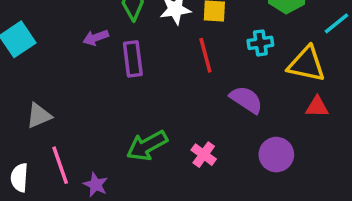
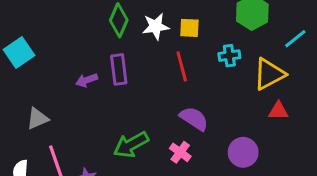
purple arrow: (96, 38) -> (87, 80), moved
yellow triangle: (306, 64) -> (269, 74), turned -40
purple semicircle: (246, 100) -> (194, 119), moved

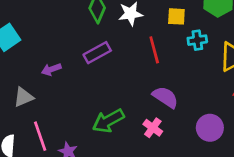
yellow square: (189, 28) -> (176, 16), moved
purple rectangle: (119, 69) -> (97, 53), turned 68
purple arrow: (87, 80) -> (51, 69), moved

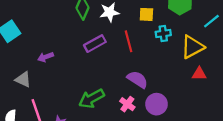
purple rectangle: (97, 53) -> (95, 44), moved
gray triangle: (23, 97) -> (23, 79), turned 48
purple circle: (210, 128) -> (157, 104), moved

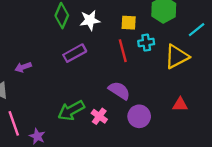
red line: (128, 41) -> (123, 51), moved
red triangle: (199, 74) -> (180, 105), moved
pink cross: (127, 104) -> (99, 116), moved

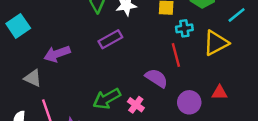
red line: (123, 51) -> (176, 55), moved
purple arrow: (23, 67) -> (57, 54), size x1.5
purple circle: (139, 116) -> (189, 102), moved

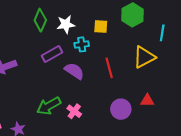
cyan line: (237, 15) -> (162, 33), turned -42
cyan cross: (184, 28) -> (82, 44), moved
purple semicircle: (156, 78) -> (74, 71), moved

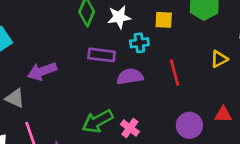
purple rectangle: (52, 54) -> (102, 55), turned 36
yellow triangle: (144, 57) -> (219, 59), size x0.6
purple semicircle: (74, 71) -> (130, 77), turned -42

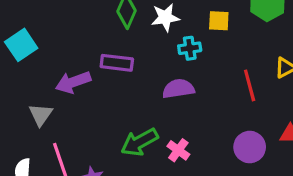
purple rectangle: (102, 55) -> (117, 63), moved
red line: (175, 73) -> (250, 85), moved
gray triangle: (15, 98) -> (41, 115), turned 40

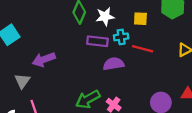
purple rectangle: (117, 63) -> (97, 41), moved
red line: (250, 85) -> (143, 49), moved, turned -60

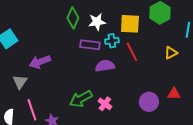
yellow square: (140, 19) -> (130, 24), size x1.5
red line: (143, 49) -> (132, 52), turned 48

